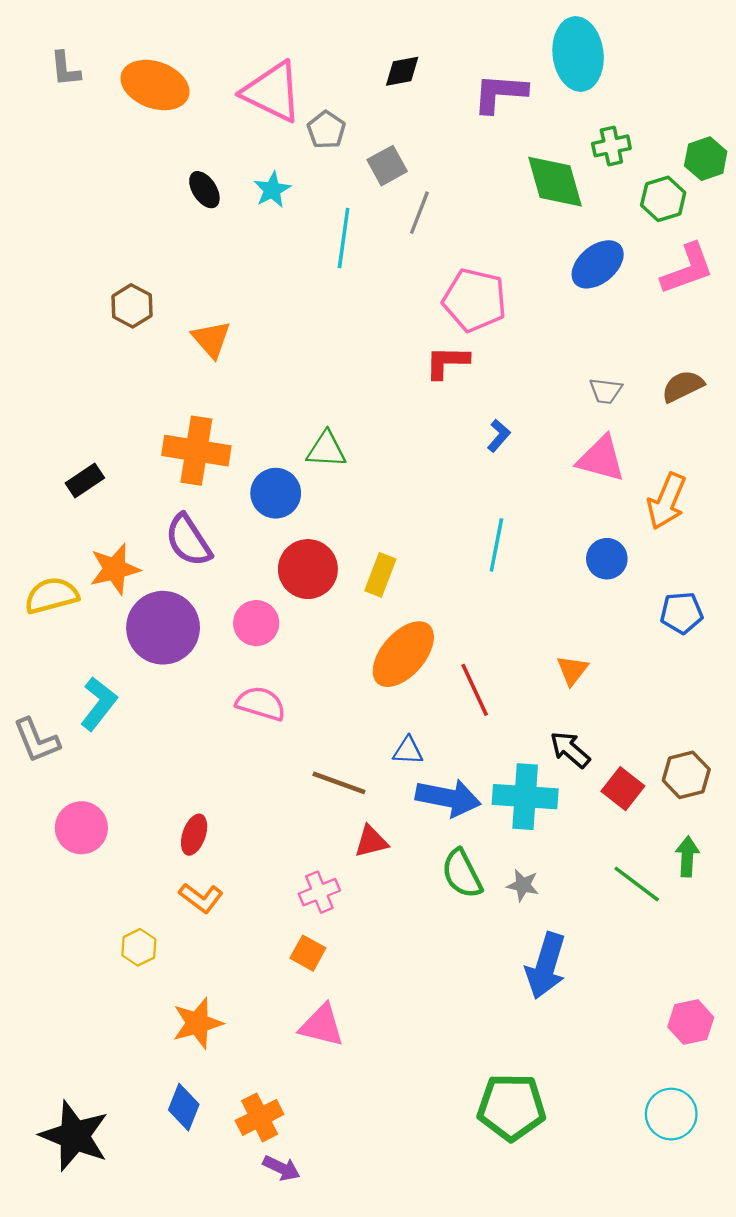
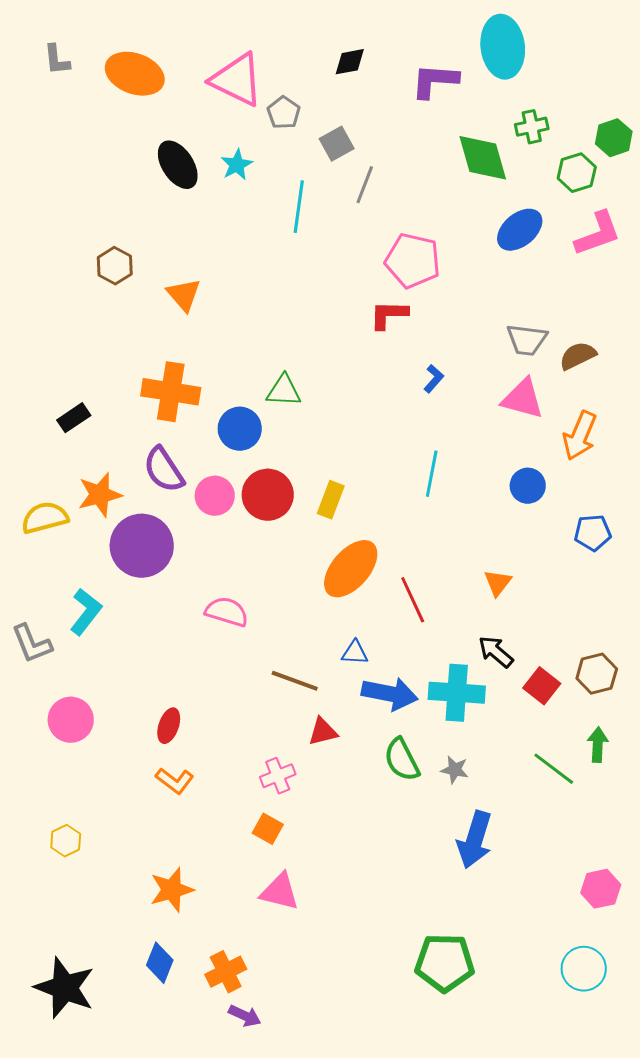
black ellipse: (204, 190) -> (178, 165), size x1.5
brown semicircle: (683, 386) -> (578, 356), moved
gray trapezoid: (606, 391) -> (527, 340), size x1.4
pink circle: (256, 623) -> (215, 496), moved
yellow hexagon: (139, 947) -> (66, 841), moved

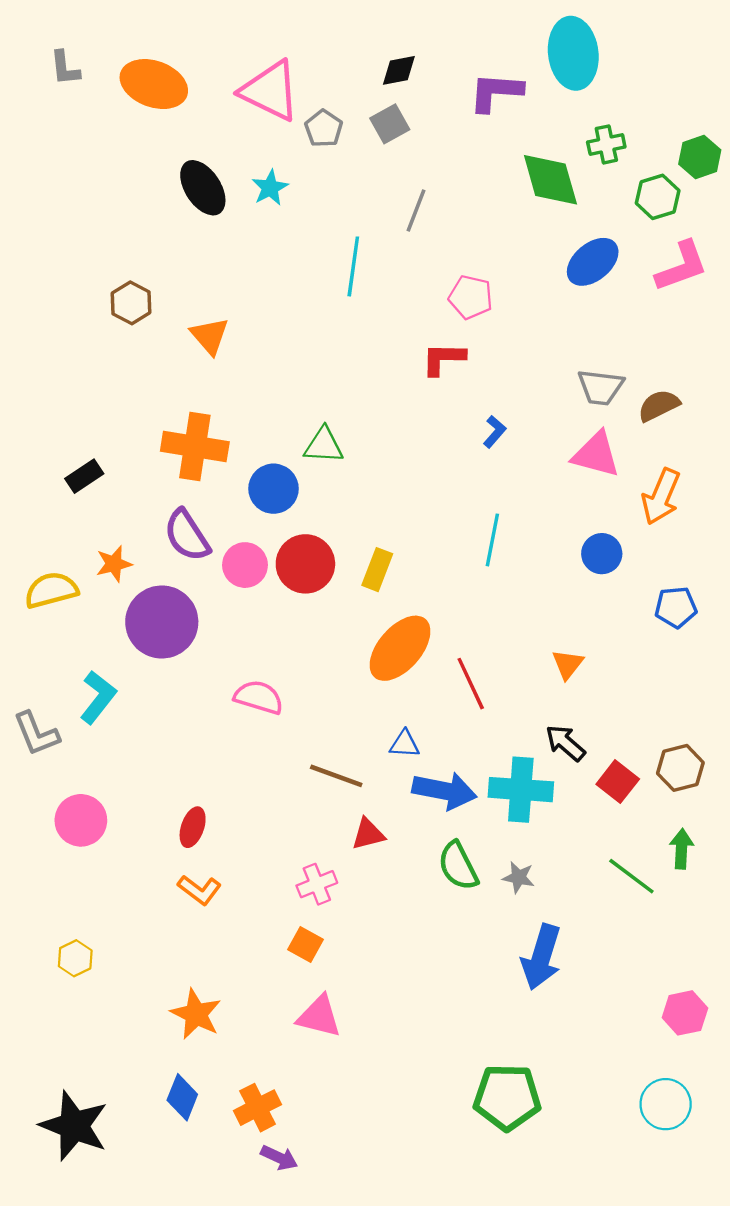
gray square: (337, 144) -> (390, 124), moved
cyan line: (299, 207) -> (353, 266), moved
pink pentagon: (413, 261) -> (471, 297), size x0.7
orange star: (100, 495) -> (114, 564), size x0.7
orange star: (172, 890) -> (196, 1014), turned -30

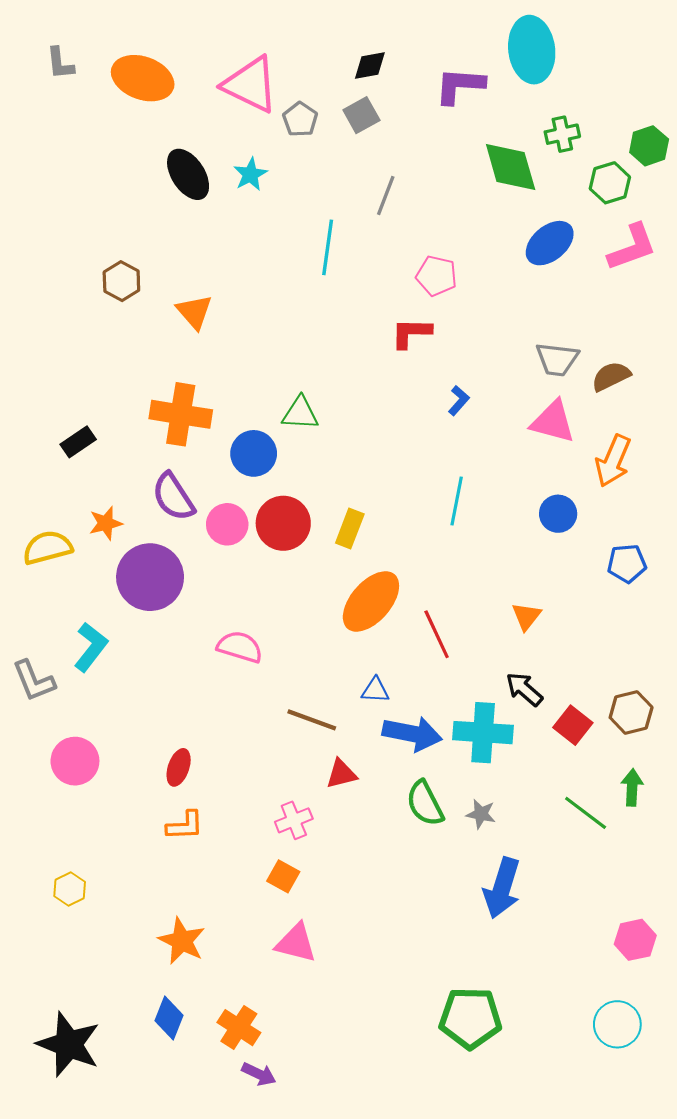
orange L-shape: (199, 890) -> (185, 826), turned -39
orange cross: (258, 1108) -> (239, 1028), turned -30

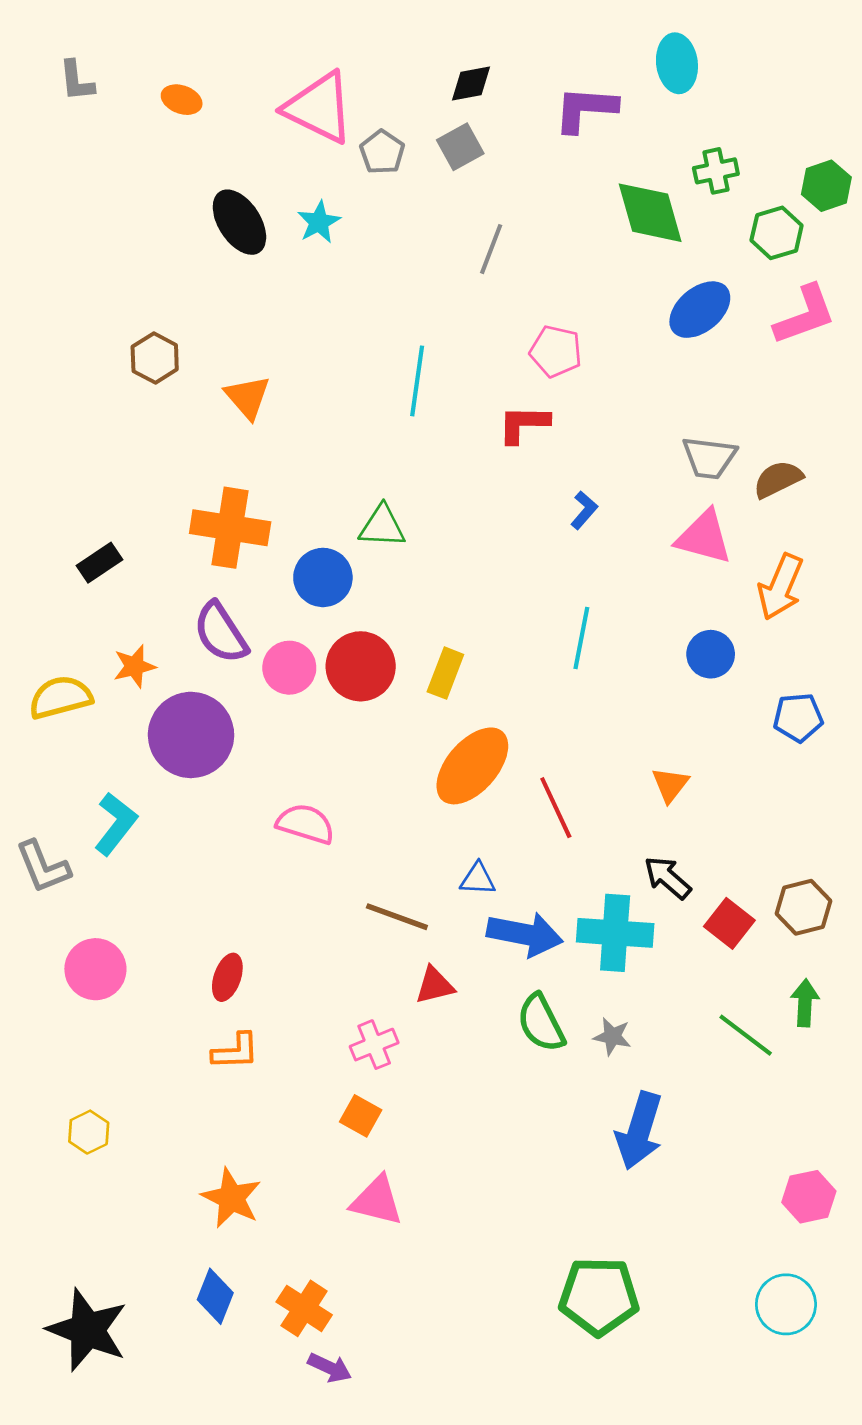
cyan ellipse: (532, 50) -> (677, 63), size x0.7
orange ellipse: (143, 78) -> (182, 100), size x0.5
cyan line: (328, 247) -> (417, 381), moved

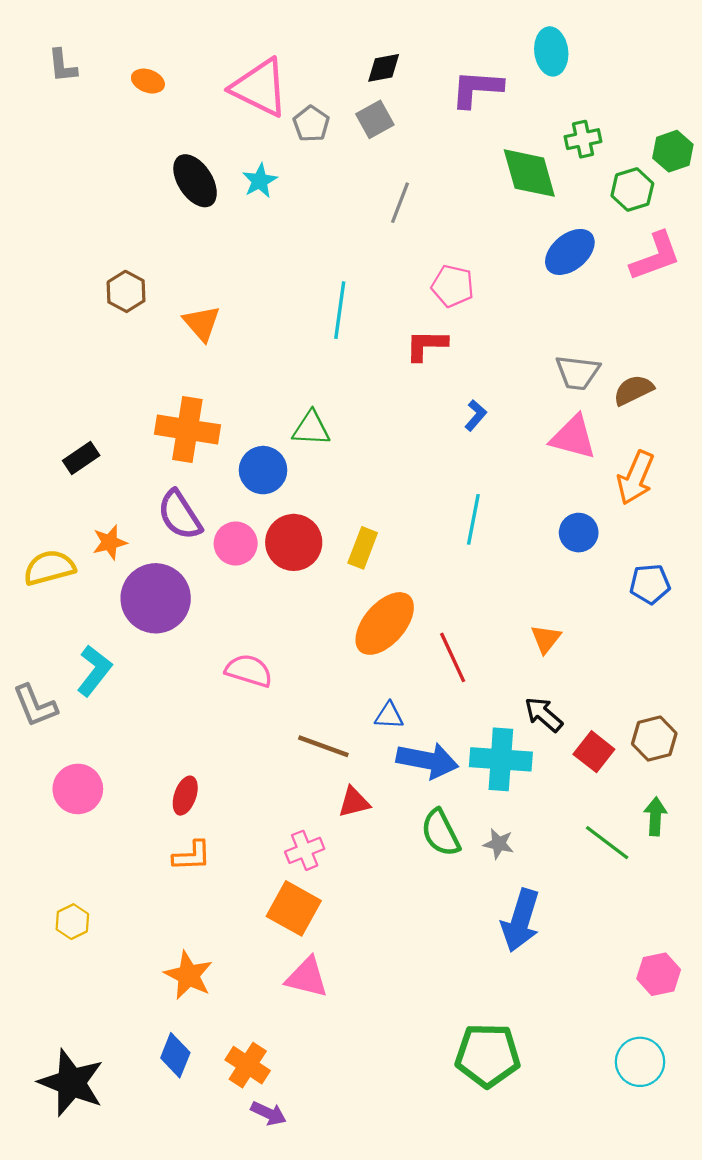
orange square: (361, 1116) -> (294, 908), size x1.6

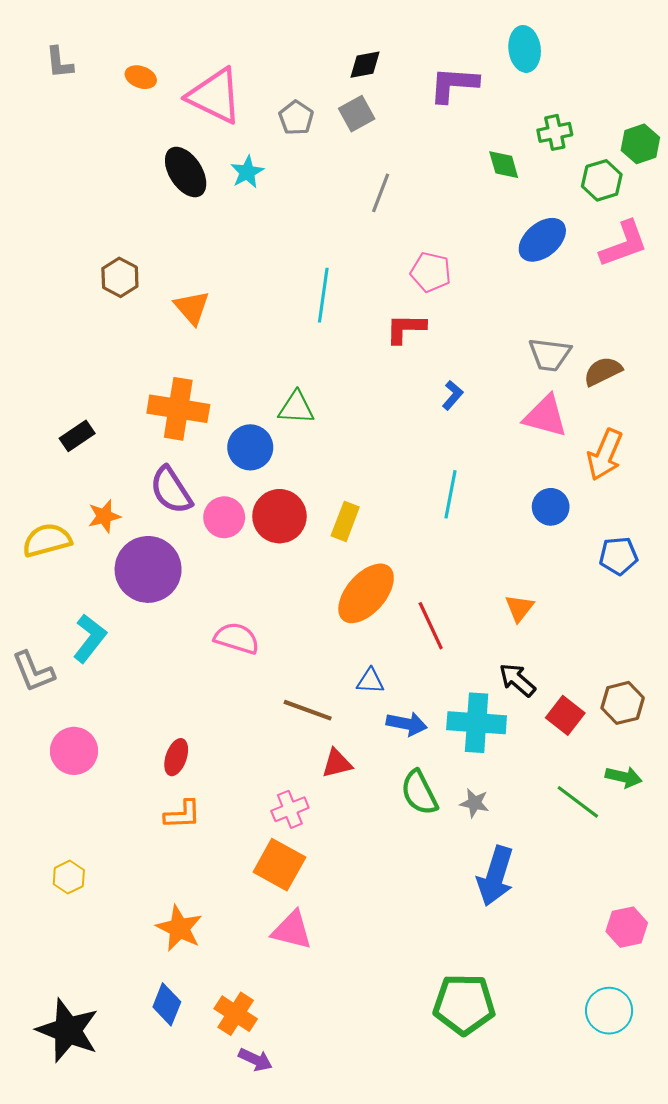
pink triangle: (260, 88) -> (215, 96), moved
green diamond: (529, 173) -> (504, 165), size x0.6
blue arrow: (427, 760) -> (407, 724), size x0.7
green arrow: (655, 816) -> (624, 777), turned 100

